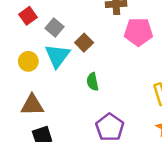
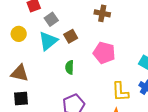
pink pentagon: (138, 32) -> (104, 53), moved
yellow circle: (28, 61) -> (19, 34), moved

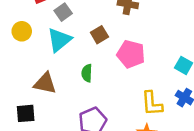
brown square: (71, 36) -> (99, 35), moved
brown triangle: (20, 73) -> (45, 83), moved

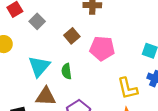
cyan triangle: (59, 40) -> (39, 66), moved
brown triangle: (45, 83) -> (46, 96), moved

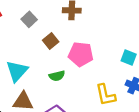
gray square: (37, 21) -> (29, 19), moved
green semicircle: (67, 71) -> (57, 76), moved, turned -98

